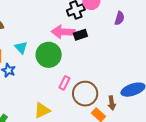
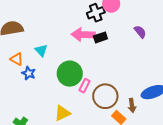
purple semicircle: (119, 18) -> (140, 32), moved, turned -56
green circle: (49, 55) -> (70, 74), moved

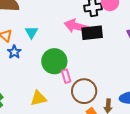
black rectangle: (100, 37) -> (92, 33), size x1.5
pink rectangle: (85, 86) -> (66, 76), turned -56

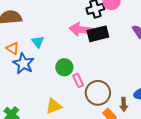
blue star: (14, 52) -> (23, 64), size x1.5
green circle: (54, 61) -> (64, 67), size x0.7

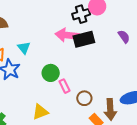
brown circle: (98, 93) -> (84, 98), size x0.6
brown arrow: (124, 104) -> (110, 109), size x1.5

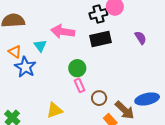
pink arrow: (67, 35) -> (63, 32), moved
green circle: (51, 73) -> (77, 68), moved
brown arrow: (110, 109) -> (125, 110), turned -45

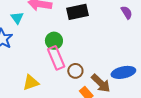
purple semicircle: (141, 38) -> (127, 12), moved
pink rectangle: (80, 85) -> (56, 58), size x1.6

